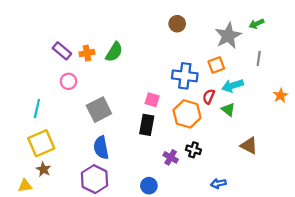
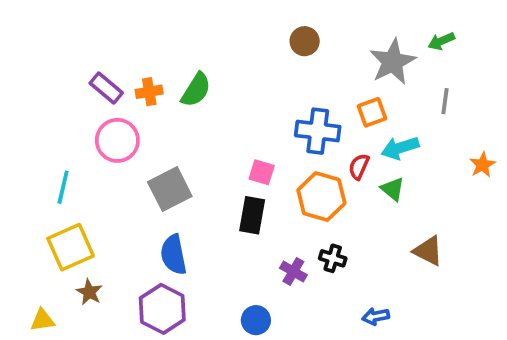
pink circle: (68, 81) -> (117, 140), size x1.5
brown star: (43, 169) -> (89, 292), moved

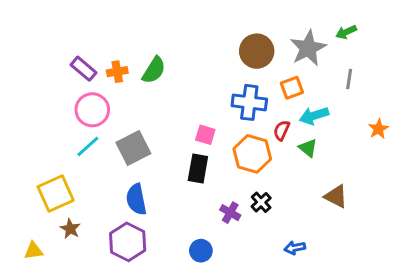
brown circle: (305, 41) -> (257, 51), moved, size x1.5
cyan line: (63, 187) -> (88, 146), moved, turned 35
black cross: (333, 258) -> (261, 202), turned 30

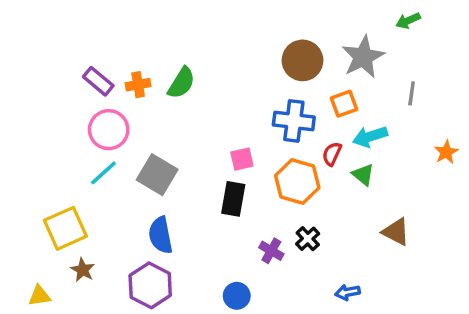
green arrow: (346, 32) -> (408, 21), moved
pink square: (205, 135) -> (242, 159), turned -30
gray square: (133, 148) -> (157, 175), turned -32

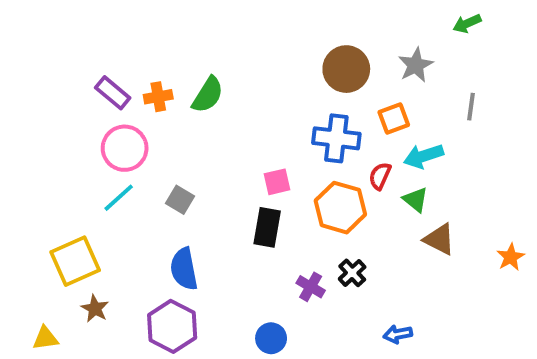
gray star: (363, 57) -> (416, 65), size x0.7
orange star: (446, 152) -> (511, 257), moved
gray square: (157, 175) -> (180, 200), size x0.6
brown triangle: (396, 232) -> (439, 239), moved

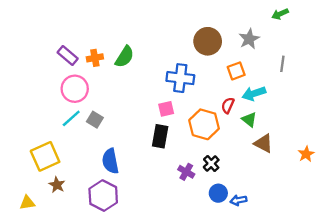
blue cross: (336, 138) -> (180, 78), moved
gray square: (180, 200) -> (95, 120), moved
blue circle: (271, 338) -> (218, 193), moved

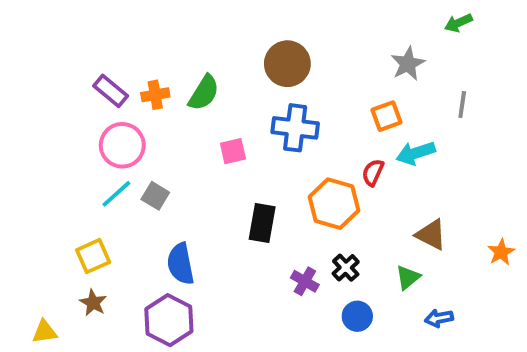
brown circle: (208, 41) -> (287, 64), moved
pink square: (166, 109) -> (233, 151), moved
green triangle: (249, 120) -> (408, 277), moved, turned 42
yellow square: (45, 156) -> (93, 256), moved, size x0.7
blue arrow: (238, 200) -> (439, 318), moved

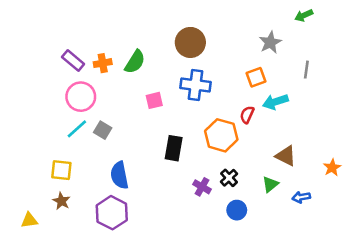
yellow square: (93, 256) -> (61, 170), turned 30
blue arrow: (439, 318) -> (301, 197), moved

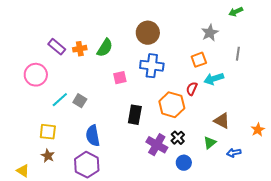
pink circle: (81, 97) -> (36, 75), moved
purple cross: (202, 187) -> (157, 145), size x1.5
yellow triangle: (29, 220) -> (23, 171), turned 40

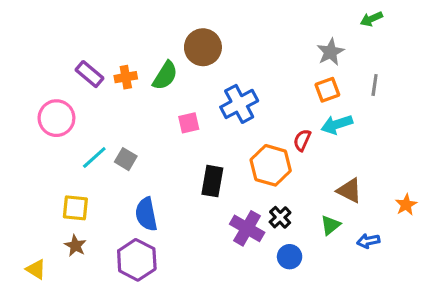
brown circle: (148, 33) -> (203, 47), moved
orange square: (199, 60) -> (327, 90), moved
blue cross: (152, 66) -> (239, 104), turned -35

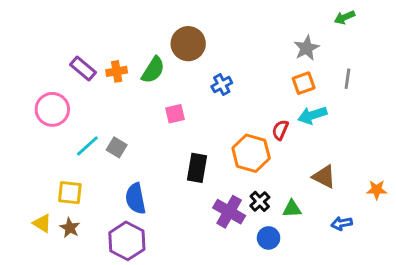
blue cross: (239, 104) -> (222, 85), moved, size x0.6
orange star: (406, 205) -> (377, 190), turned 30
green triangle: (330, 225) -> (292, 209), moved, turned 36
yellow triangle: (36, 269) -> (42, 223), moved

